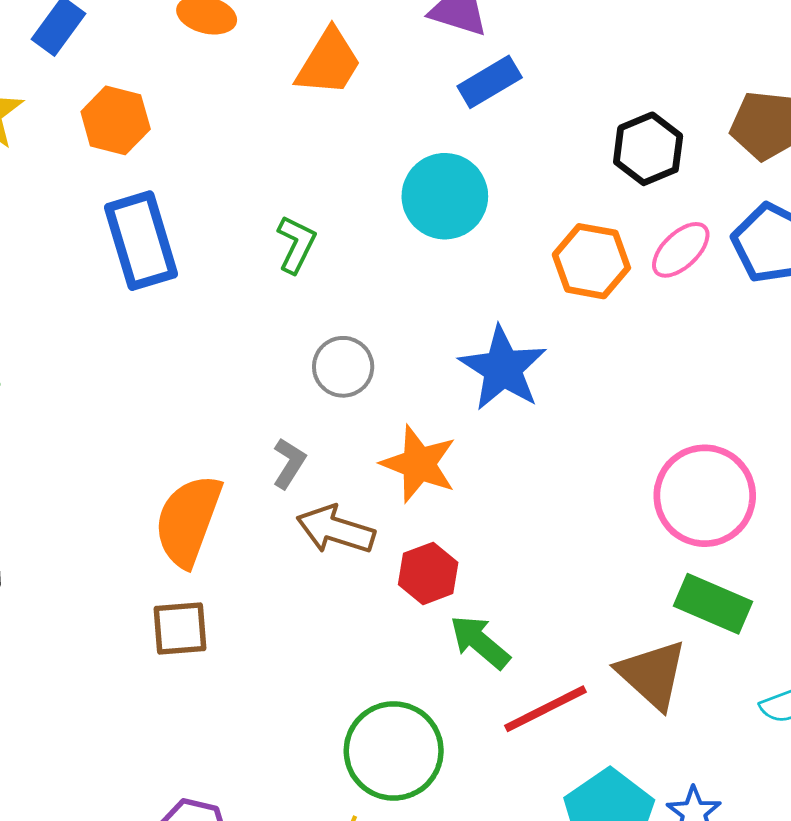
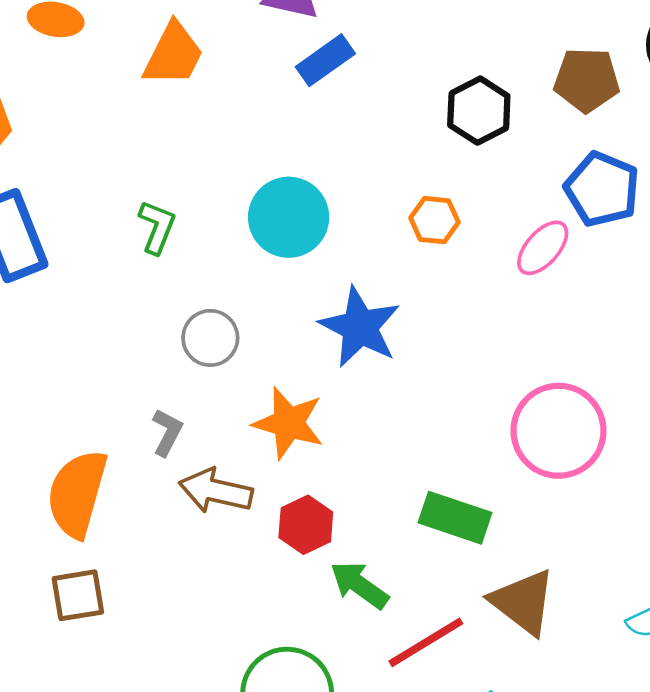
cyan circle: (445, 196) -> (289, 217), moved
pink ellipse: (681, 250) -> (543, 248), moved
orange hexagon: (591, 261) -> (434, 220), size x0.7
green rectangle: (713, 604) -> (455, 518), moved

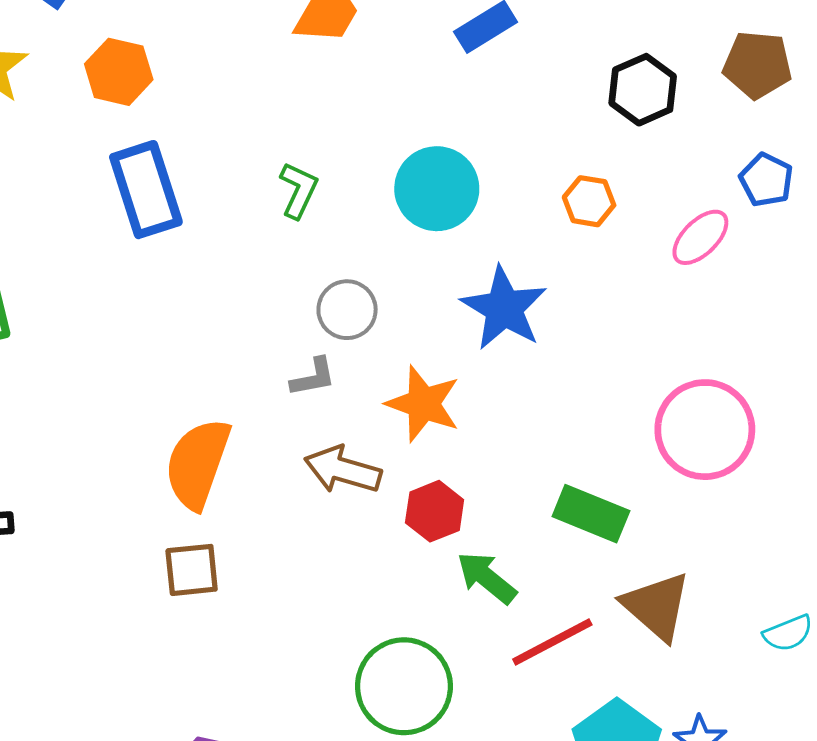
blue pentagon: (602, 189) -> (766, 180), size x0.7
gray L-shape: (167, 432) -> (313, 377), moved, turned 48

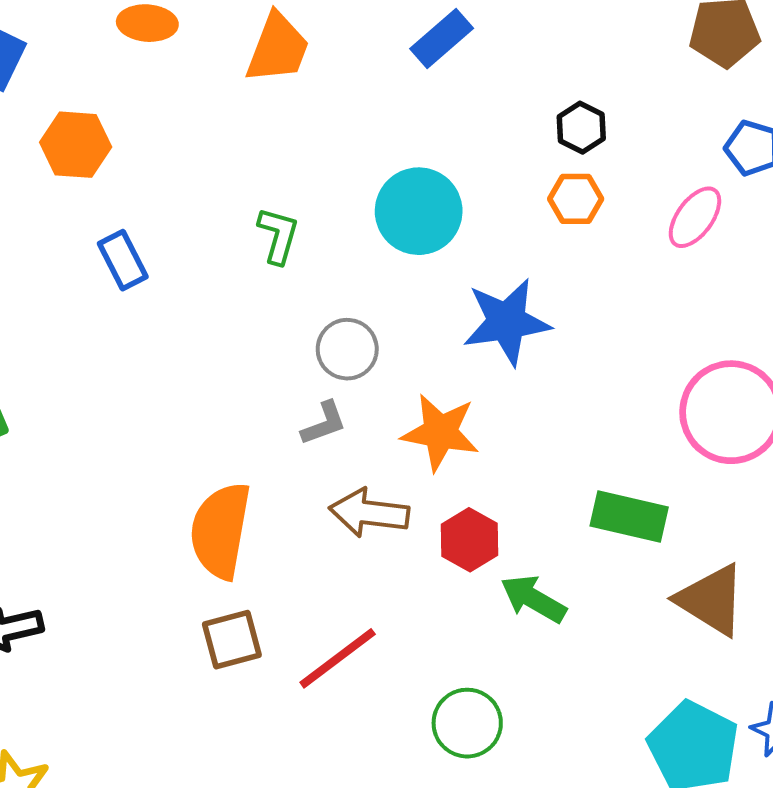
black hexagon: (643, 90) -> (581, 128), moved, size x0.7
blue rectangle: (146, 190) -> (123, 260), size x0.6
blue star: (504, 308) -> (507, 322), turned -30
red line: (552, 642) -> (338, 658), moved
green circle: (404, 686) -> (467, 723), size x0.7

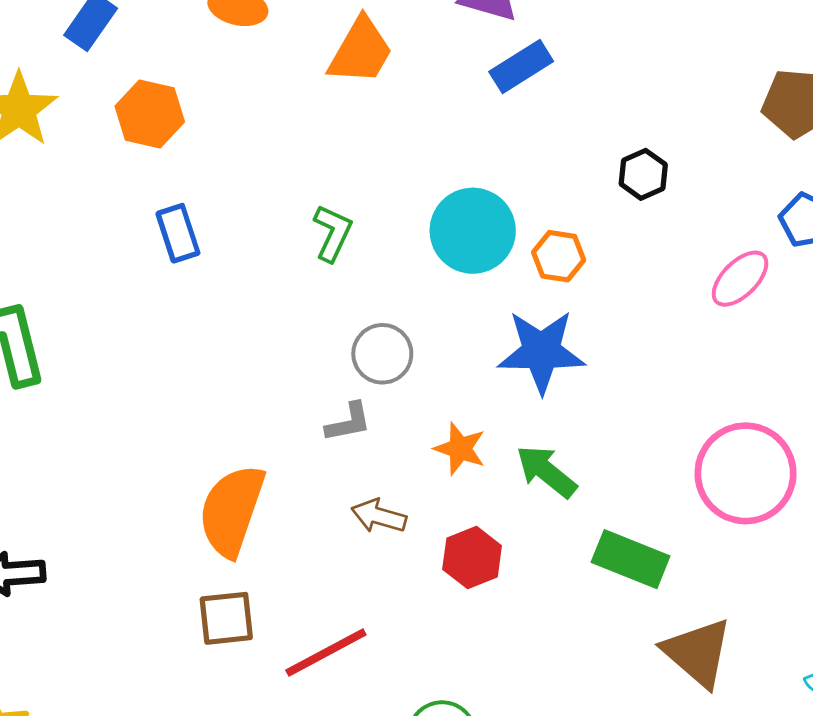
orange hexagon: (576, 199) -> (559, 256), moved
orange star: (440, 432) -> (460, 449), size x0.7
brown arrow: (369, 513) -> (379, 516), size x0.7
green arrow: (533, 599) -> (546, 471), moved

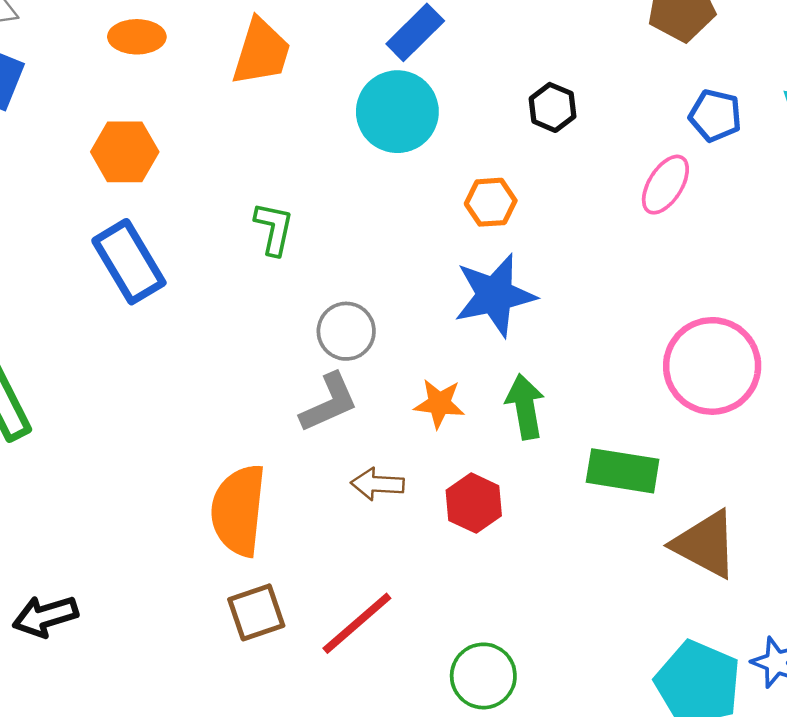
orange hexagon: (150, 114) -> (125, 152), moved
cyan circle: (473, 231) -> (397, 112), moved
blue rectangle: (178, 233) -> (129, 262), size x1.5
gray L-shape: (348, 422) -> (329, 403), size x1.4
green arrow: (546, 471) -> (525, 407), turned 54

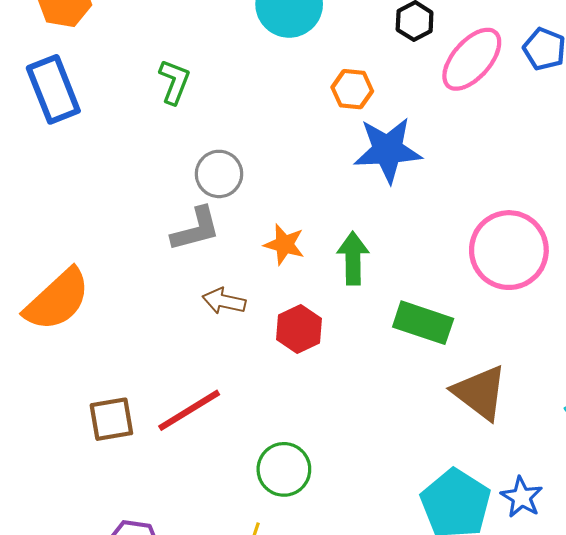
pink ellipse: (665, 185) -> (472, 59), moved, size x1.4
blue star: (495, 295) -> (388, 150), moved
orange semicircle: (238, 510) -> (57, 300), moved, turned -148
brown square: (256, 612) -> (111, 419), moved

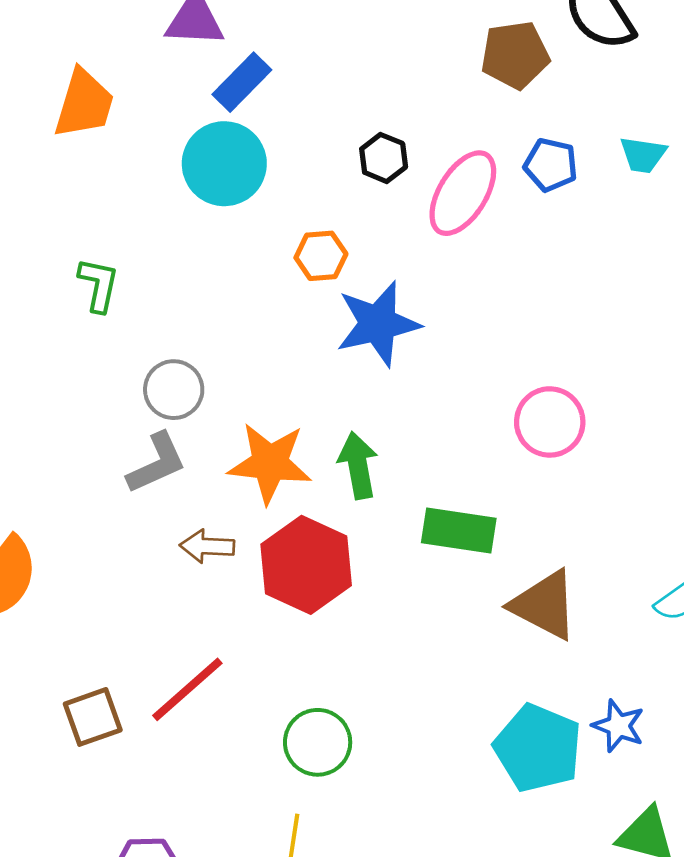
orange star: (284, 244) -> (270, 463), size x1.6
pink circle: (509, 250) -> (550, 422), size x0.7
red hexagon: (299, 329) -> (306, 565), size x1.6

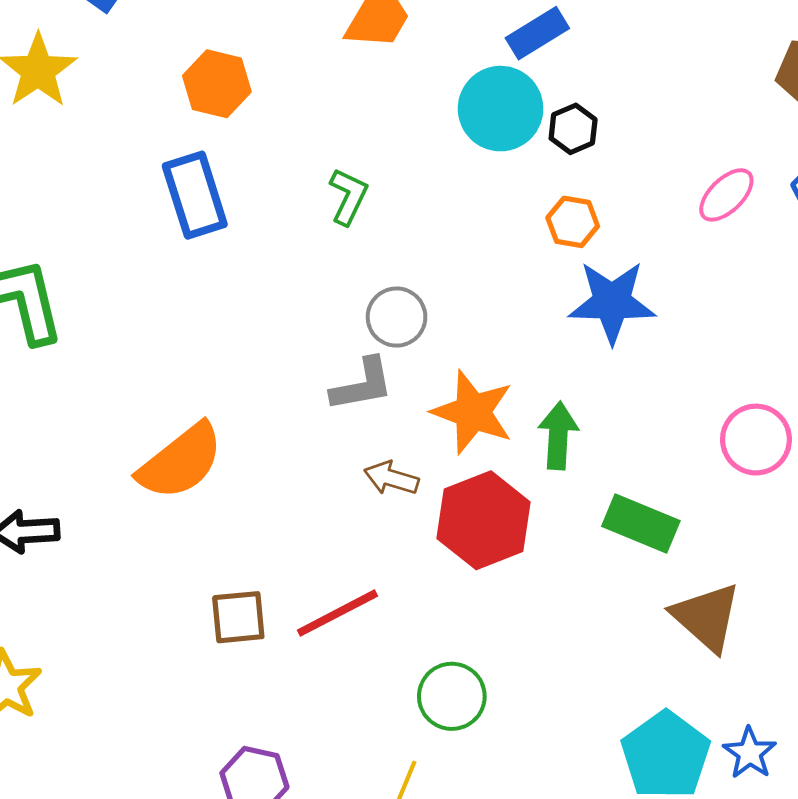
black hexagon: (384, 158) -> (573, 129), moved
pink ellipse: (463, 193) -> (726, 195), size x0.7

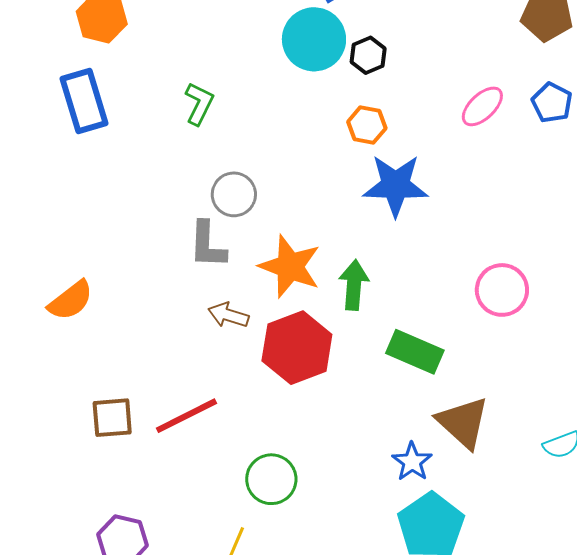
gray L-shape: (362, 385) -> (207, 245), turned 102
orange semicircle: (181, 461) -> (71, 300), size x0.7
blue star: (750, 753) -> (412, 462), moved

